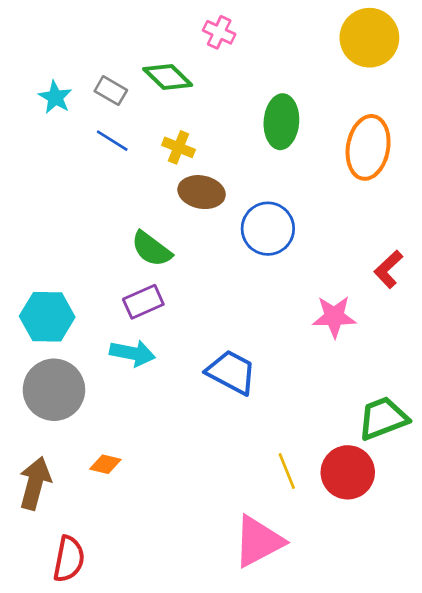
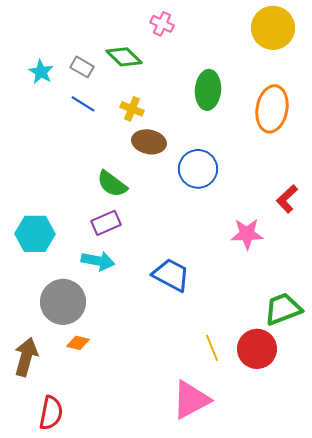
gray circle: (54, 390) -> (63, 302), moved

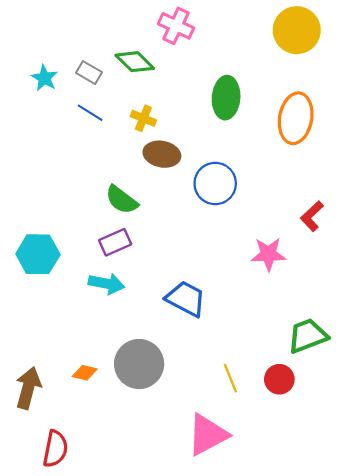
pink cross: (162, 24) -> (176, 26), size x1.4
gray circle: (63, 302) -> (139, 364), moved
red circle: (257, 349) -> (279, 379), size x0.7

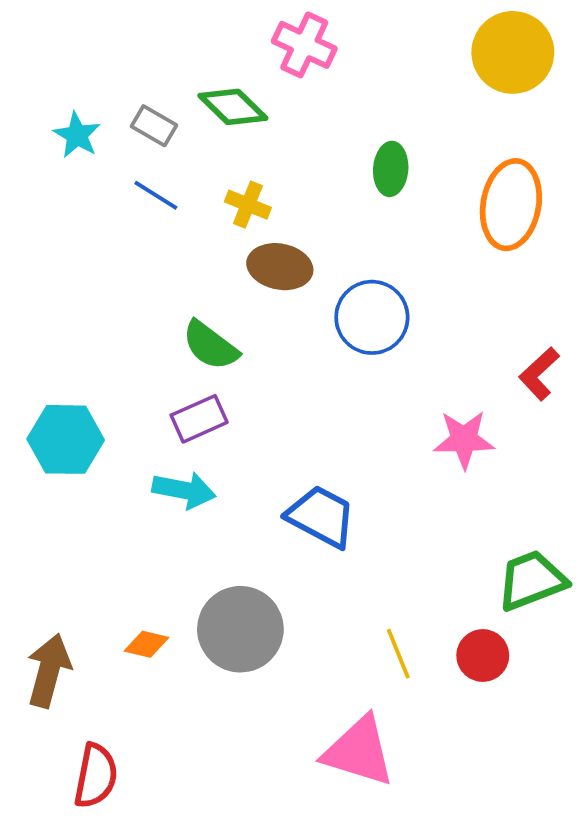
green ellipse: (226, 98) -> (391, 169), size x0.7
pink triangle: (208, 435) -> (359, 751), turned 45

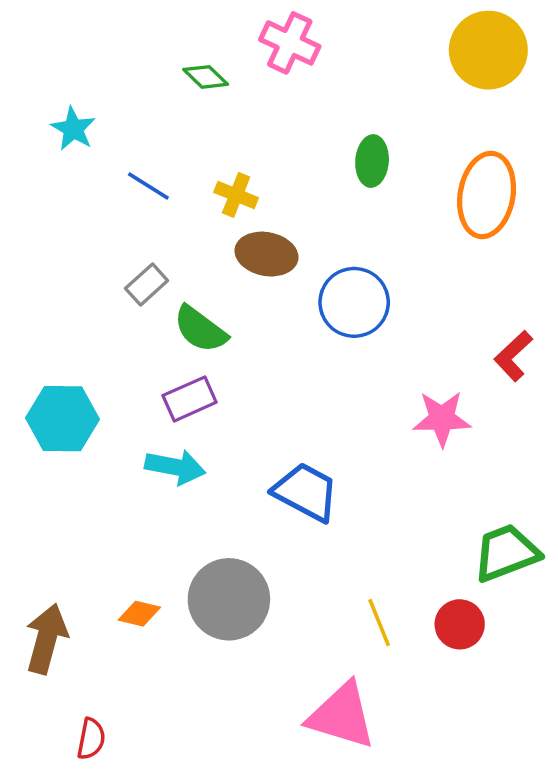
green diamond: (233, 107) -> (206, 77), moved, size x0.7
gray rectangle: (154, 126) -> (147, 284), moved, turned -72
red semicircle: (96, 776) -> (91, 739), size x0.7

